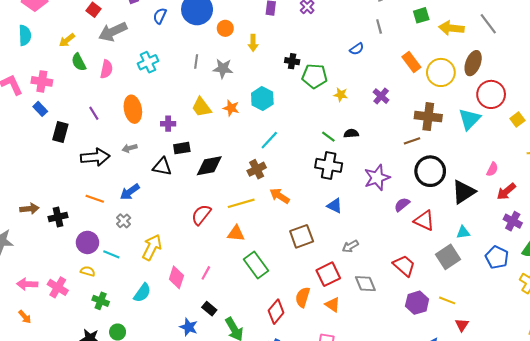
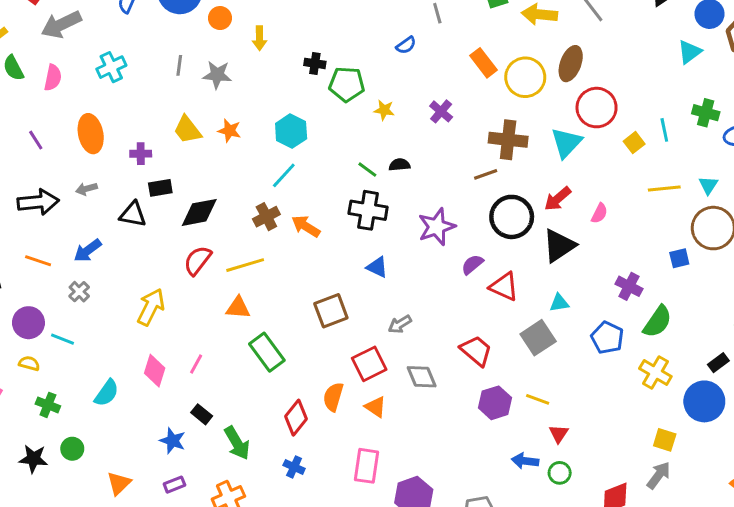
cyan hexagon: (262, 99) -> (291, 131), moved
red arrow: (506, 191) -> (558, 199), moved
orange arrow: (280, 196) -> (306, 226), moved
red semicircle: (201, 215) -> (198, 260), moved
yellow arrow: (152, 247) -> (151, 307), moved

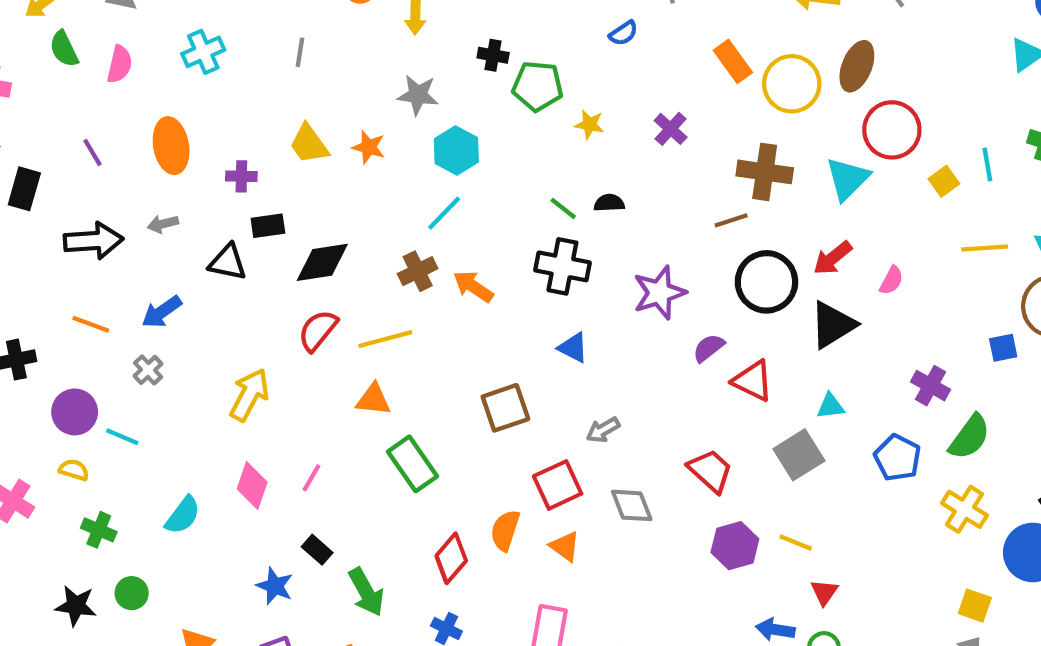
gray star: (217, 75) -> (418, 95), moved

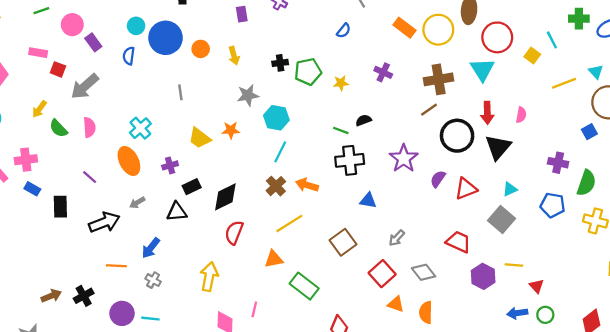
cyan cross: (203, 52) -> (140, 128), moved
red arrow: (833, 258) -> (487, 113), turned -35
yellow line: (385, 339) -> (289, 223), moved
red triangle: (753, 381) -> (466, 189), turned -30
orange semicircle: (505, 530) -> (426, 312), moved

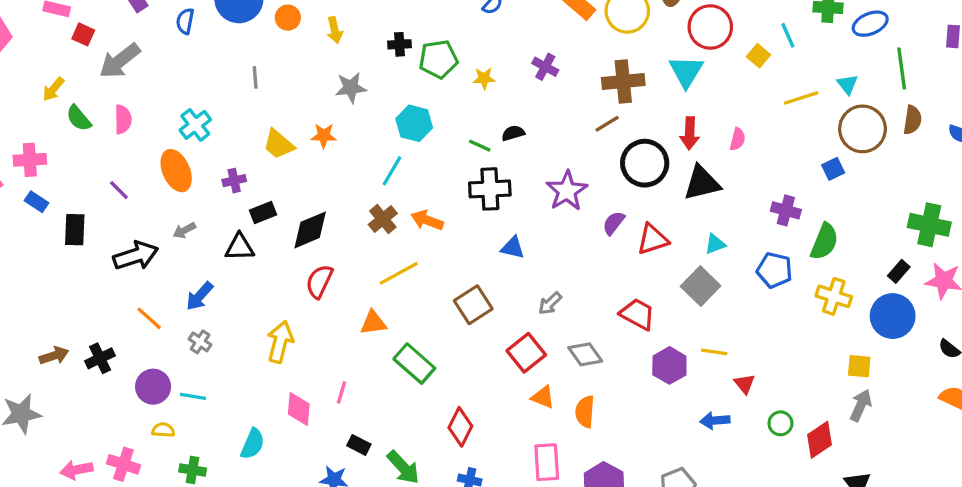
cyan hexagon: (276, 118) -> (414, 123), moved
black triangle: (498, 147) -> (702, 183), turned 32
orange line: (116, 266) -> (149, 318), turned 36
green circle: (545, 315) -> (780, 423), moved

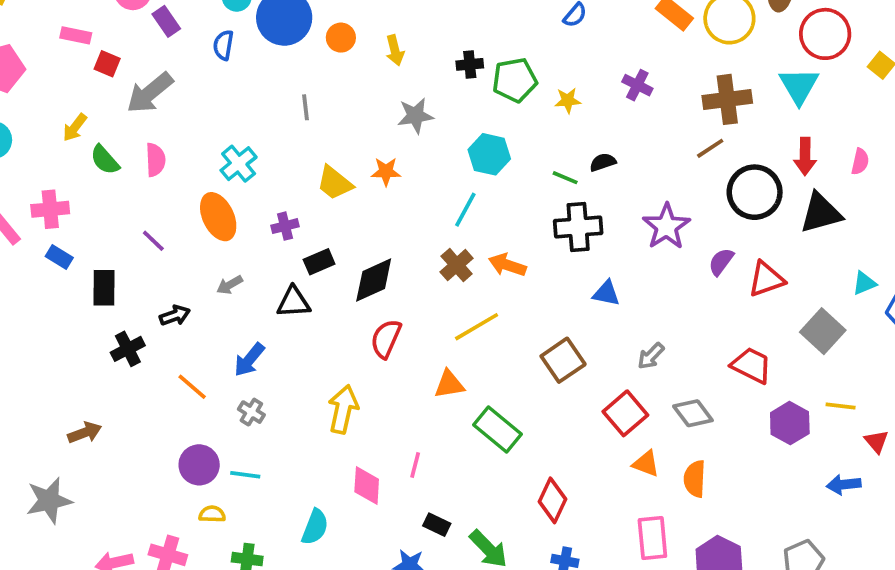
cyan triangle: (715, 244) -> (864, 283), moved
black arrow: (136, 256) -> (175, 315), size x0.6
black cross: (100, 358) -> (128, 349), moved

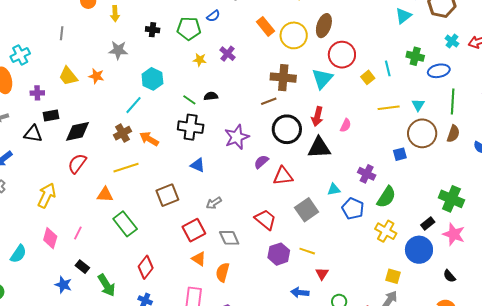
green pentagon: (515, 80) -> (189, 28), moved
purple cross: (637, 85) -> (227, 54), moved

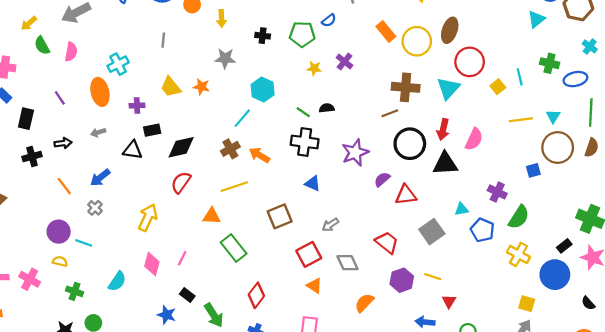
pink semicircle: (346, 125) -> (474, 139), size x1.5
orange semicircle: (223, 272) -> (364, 303), moved, turned 30

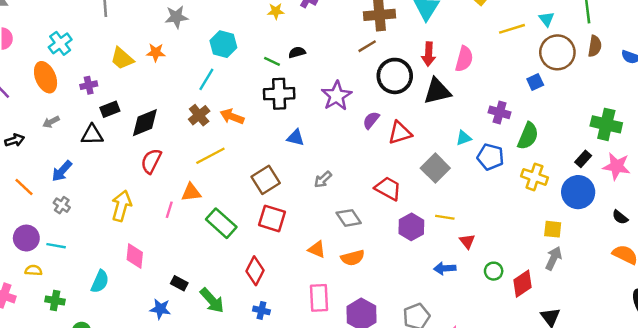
red square: (309, 254) -> (272, 218), moved, turned -35
pink line: (182, 258) -> (169, 210), moved
orange semicircle: (364, 303) -> (353, 258), moved, turned -140

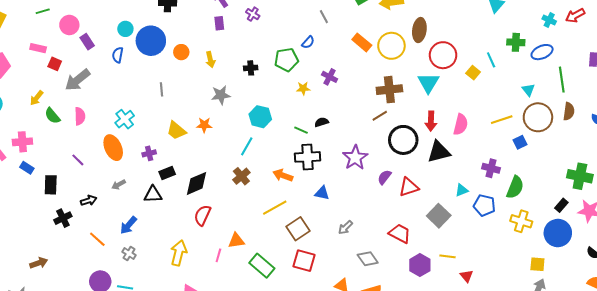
yellow line: (512, 29) -> (502, 120), moved
orange arrow: (232, 117) -> (283, 175), moved
yellow line: (210, 156) -> (275, 208), moved

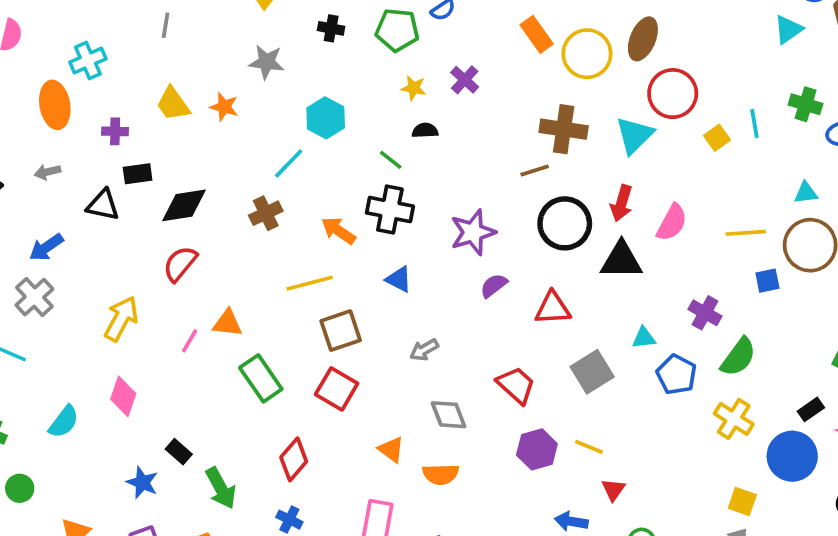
cyan triangle: (528, 90) -> (806, 193), turned 48
black semicircle: (322, 122) -> (425, 130), moved
purple semicircle: (384, 177) -> (494, 286), moved
gray cross: (129, 254) -> (34, 297), size x1.5

